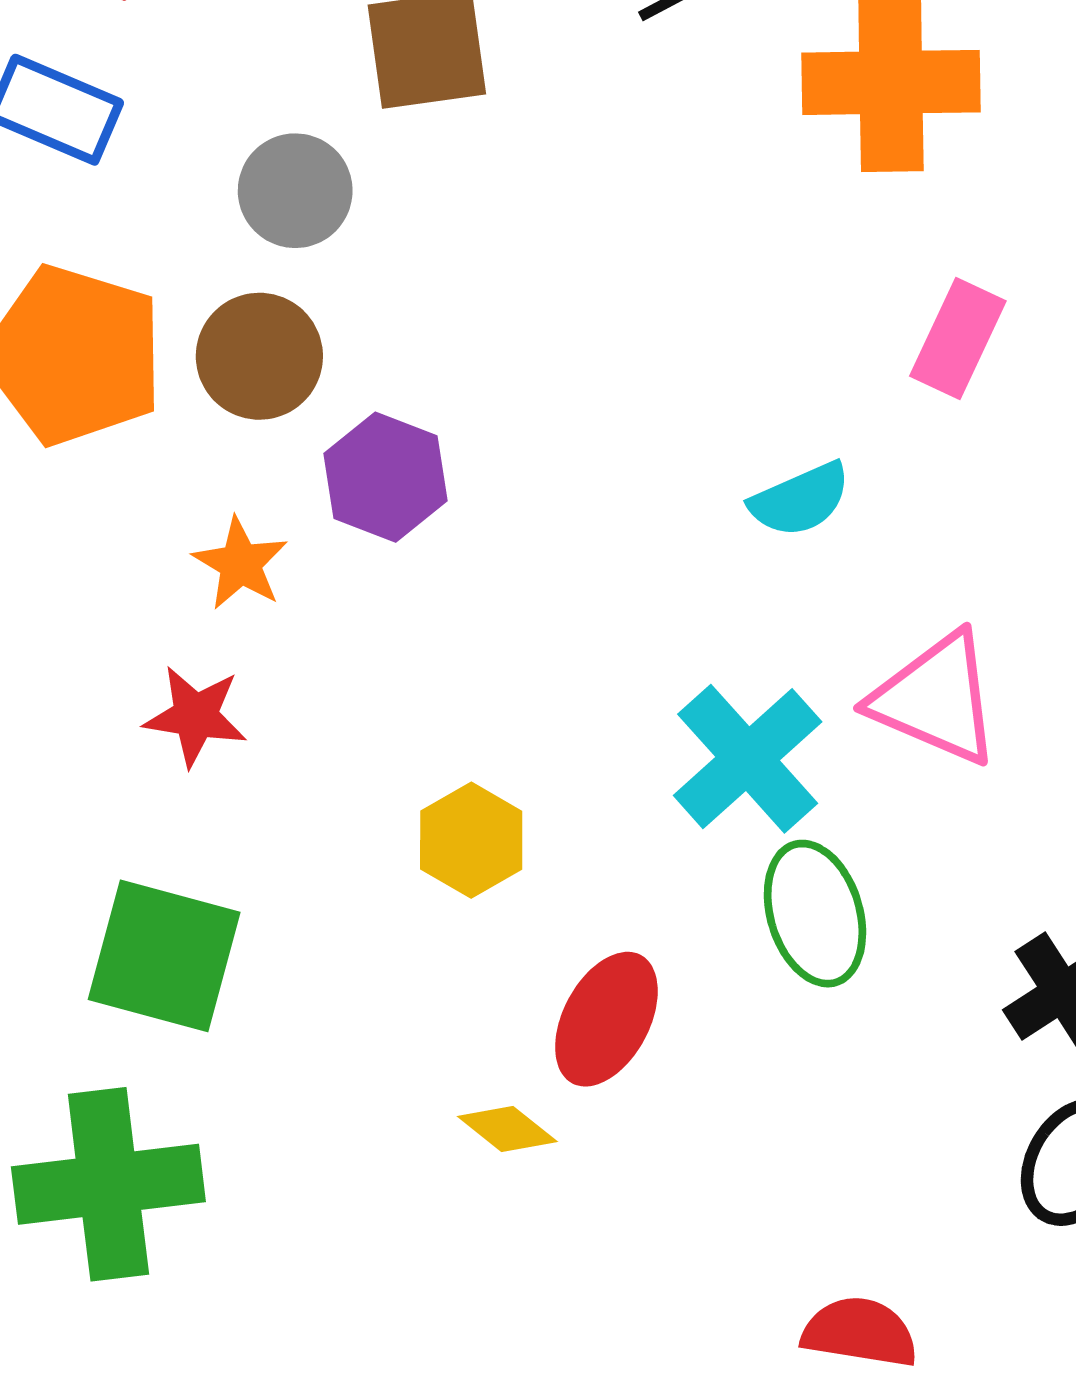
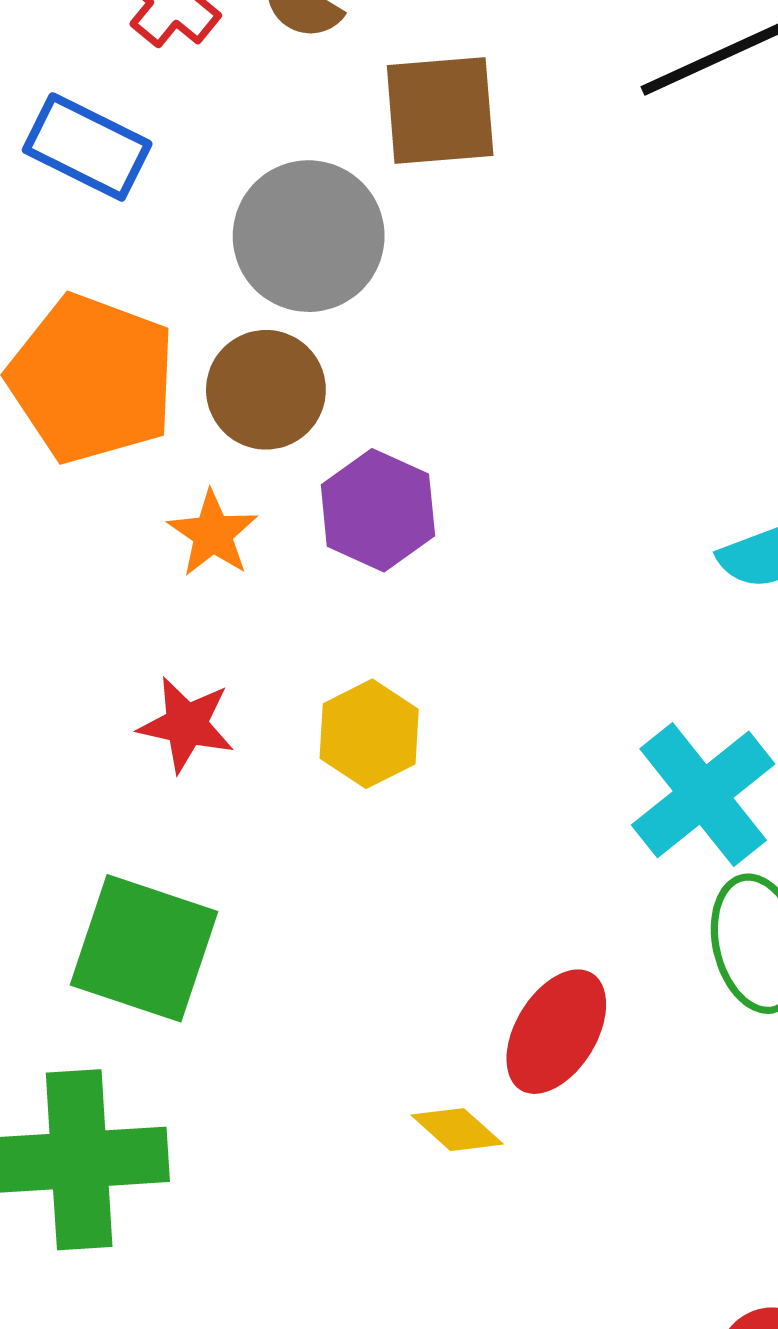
gray circle: (295, 191) -> (309, 236), size x1.4
orange star: (240, 564) -> (213, 534), moved
yellow hexagon: (471, 840) -> (369, 734), moved

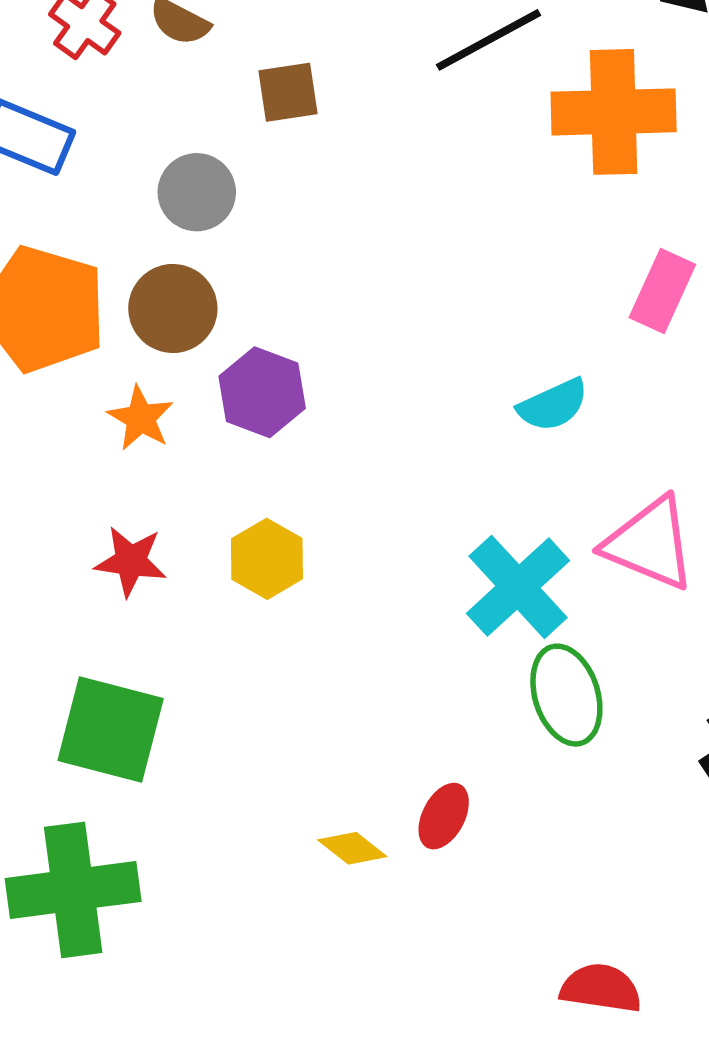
brown square: (440, 110) -> (288, 92), size x0.7
gray circle: (309, 236) -> (197, 192), size x0.7
red ellipse: (556, 1032) -> (444, 816), moved, size x0.7

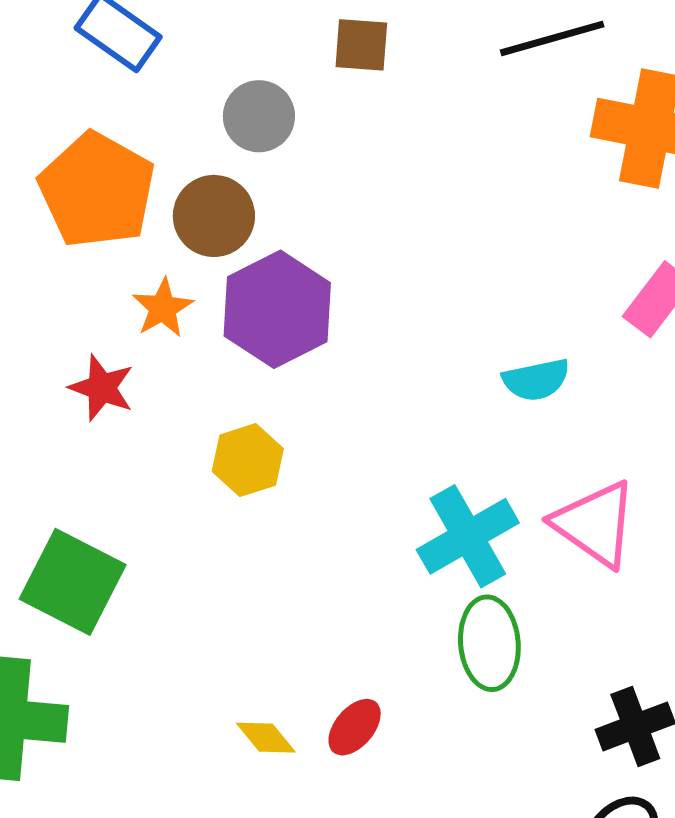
purple hexagon: (262, 392) -> (277, 309), size x1.4
red star: (131, 561) -> (102, 388), moved

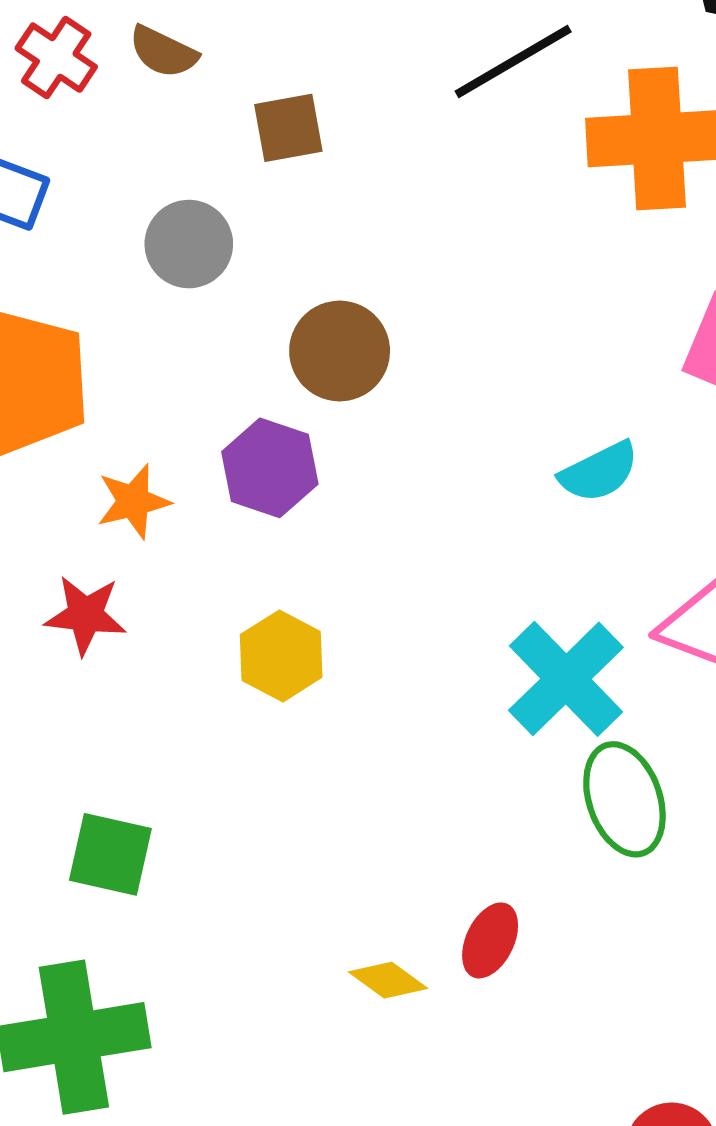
brown circle: (214, 216) -> (340, 351), moved
orange star: (163, 308) -> (133, 501), turned 30
purple hexagon: (277, 309) -> (270, 468), size x0.7
green square: (73, 582) -> (110, 854), size x0.7

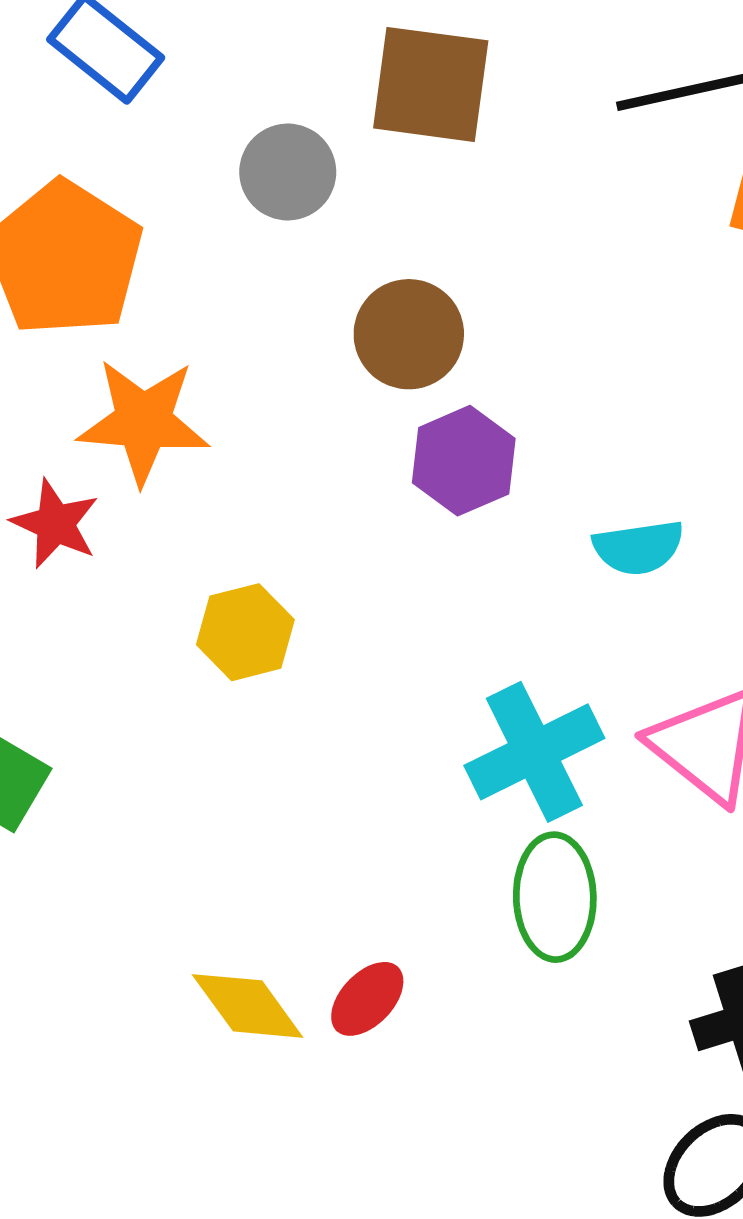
brown square: (288, 128) -> (431, 84), size x1.6
purple hexagon: (270, 468) -> (464, 461), moved
orange star: (133, 501) -> (143, 421), size x1.6
yellow diamond: (388, 980) -> (248, 1006), size x1.4

